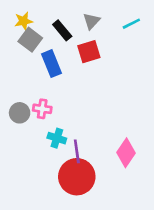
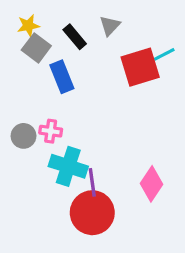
cyan line: (131, 24) -> (164, 54), moved
red square: (89, 52) -> (140, 67), moved, size x1.4
cyan cross: (57, 138) -> (68, 166), size x1.6

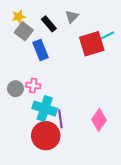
red circle: (92, 213) -> (46, 136), moved

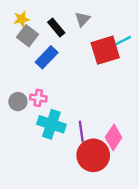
blue rectangle: (41, 50) -> (47, 57), turned 66
purple line: (60, 119) -> (81, 131), moved
red circle: (46, 136) -> (93, 155), moved

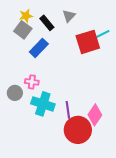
yellow star: (22, 19) -> (26, 16), moved
gray circle: (18, 102) -> (15, 93), moved

